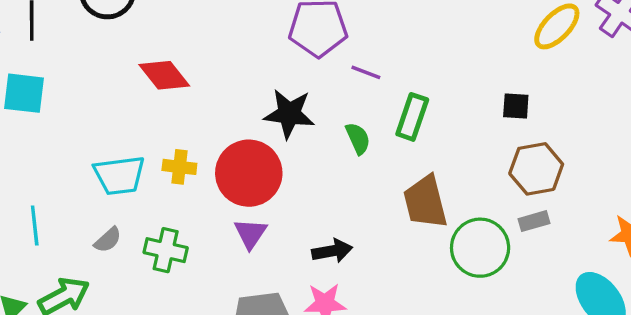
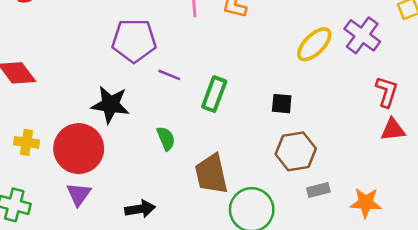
green rectangle: (412, 117) -> (214, 94), moved
green semicircle: (358, 138) -> (166, 138), moved
gray rectangle: (534, 221) -> (318, 190), moved

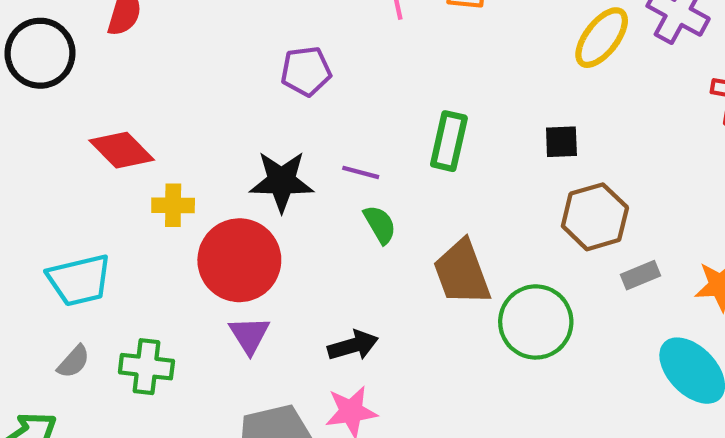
purple pentagon: (134, 40) -> (306, 71), size x0.7
purple line: (169, 75) -> (361, 172), moved
yellow cross: (26, 142) -> (173, 205), moved

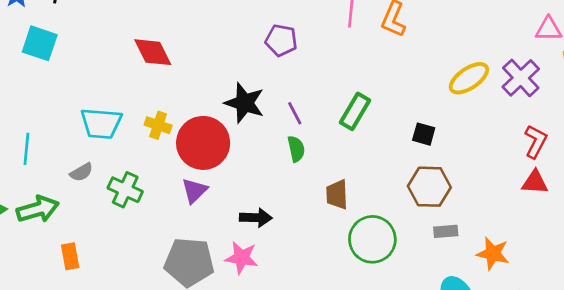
purple line: (361, 172) -> (295, 113), turned 30
yellow cross: (173, 205) -> (158, 125), moved
brown trapezoid: (462, 273) -> (337, 194), size x0.7

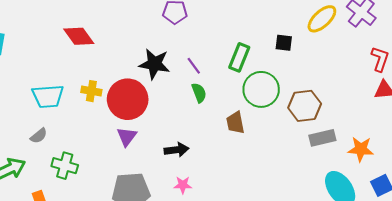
black square: (424, 134) -> (284, 43), moved
green cross: (125, 190) -> (65, 166), moved
gray rectangle: (446, 231) -> (322, 138), size x1.4
green circle: (372, 239) -> (261, 89), moved
pink star: (242, 258) -> (183, 185), moved, size x0.7

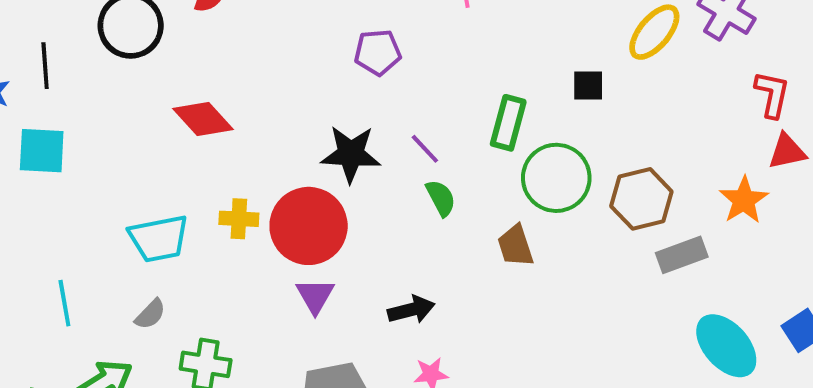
orange star: (361, 149) -> (744, 200), moved, turned -30

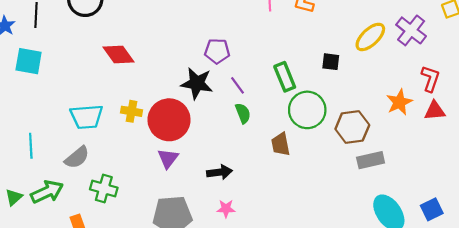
purple pentagon: (378, 52) -> (217, 51), moved
green rectangle: (508, 123) -> (285, 77), turned -44
orange star: (744, 200) -> (399, 102), moved
gray semicircle: (150, 314) -> (77, 157), size x1.4

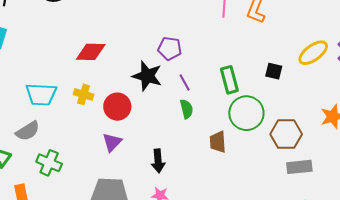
red diamond: (119, 55) -> (91, 52), moved, turned -60
red circle: (169, 120) -> (117, 107), size x0.7
black arrow: (219, 172) -> (158, 161), turned 85

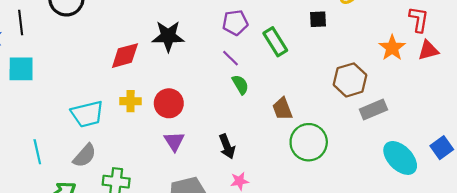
purple pentagon: (170, 48) -> (235, 23), moved
black star: (147, 76) -> (168, 36), moved
green circle: (246, 113) -> (309, 142), moved

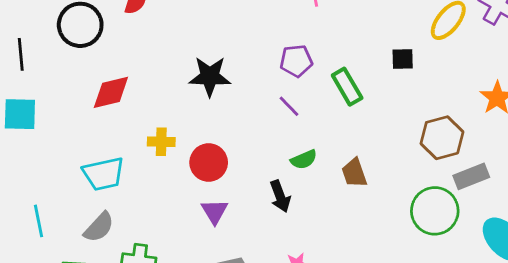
red diamond: (125, 56) -> (111, 92), moved
green semicircle: (240, 85) -> (304, 160), moved, turned 96
yellow cross: (131, 101) -> (161, 142), moved
green circle: (309, 142) -> (435, 211), moved
black arrow: (227, 146) -> (280, 196), moved

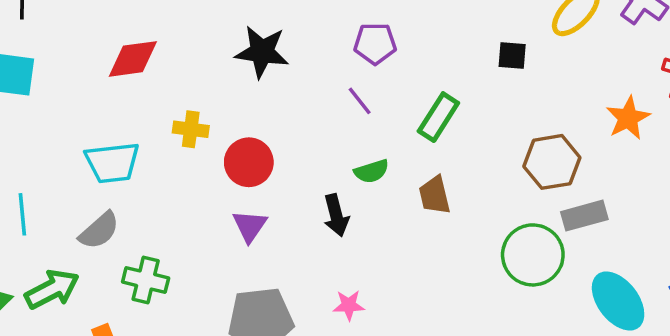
green rectangle: (347, 87) -> (438, 117), moved, turned 57

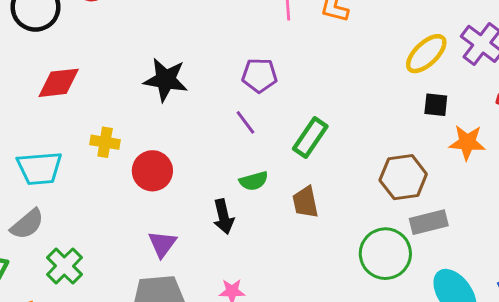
black square: (512, 55) -> (436, 105), moved
orange star: (628, 118) -> (467, 142), turned 30
purple triangle: (250, 226) -> (162, 244), moved
green cross: (146, 280) -> (64, 266), turned 30

